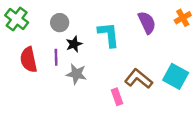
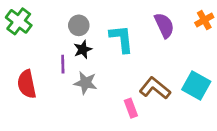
gray circle: (60, 23) -> (79, 25), moved
red semicircle: (29, 60) -> (27, 84), moved

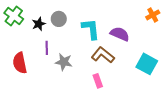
purple semicircle: (164, 25) -> (120, 34), moved, turned -42
black star: (83, 49) -> (39, 24), moved
brown L-shape: (155, 88) -> (103, 55), moved

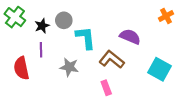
cyan L-shape: (91, 29) -> (86, 38), moved
purple line: (47, 48) -> (41, 50), moved

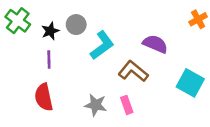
cyan L-shape: (86, 38) -> (102, 45), turned 60
gray star: (69, 67) -> (96, 105), moved
red semicircle: (21, 68) -> (44, 97), moved

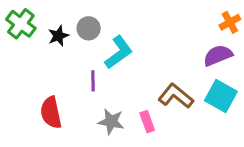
purple semicircle: (155, 44) -> (218, 55), moved, turned -45
purple line: (49, 60) -> (93, 81), moved
brown L-shape: (133, 71) -> (176, 96), moved

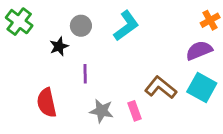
black star: (58, 36) -> (59, 46), moved
cyan L-shape: (119, 52) -> (126, 26), moved

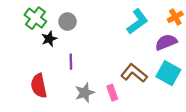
green cross: (19, 22) -> (35, 18), moved
cyan L-shape: (126, 26) -> (137, 22), moved
gray star: (102, 111) -> (85, 93), turned -30

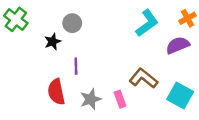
green cross: (35, 18) -> (16, 19), moved
cyan square: (168, 73) -> (180, 96), moved
red semicircle: (39, 86) -> (56, 92), moved

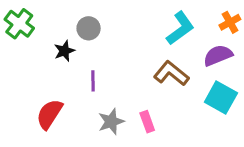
brown L-shape: (143, 78) -> (171, 73), moved
red semicircle: (56, 92) -> (49, 114), moved, turned 45
cyan square: (180, 96) -> (221, 97), moved

